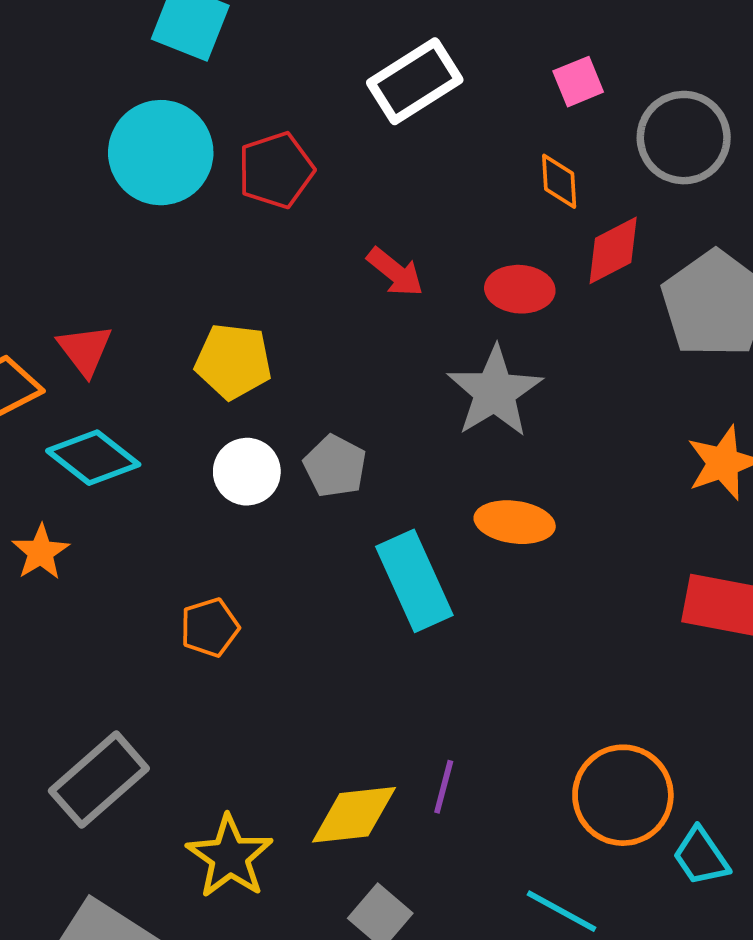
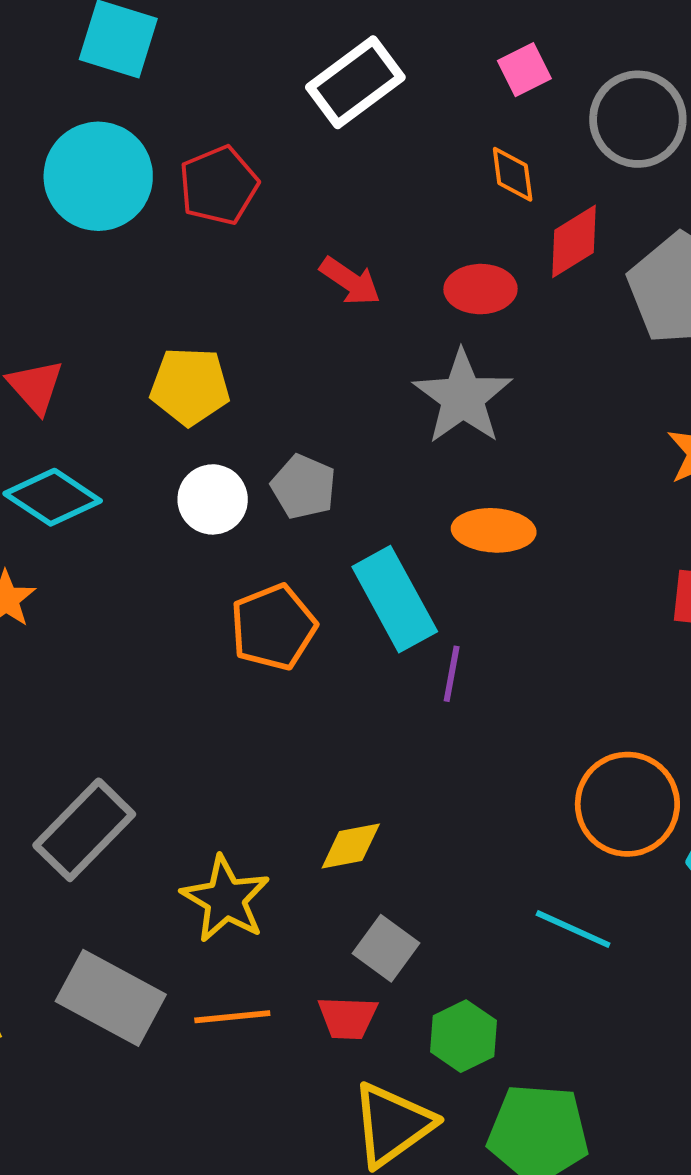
orange pentagon: (210, 627) -> (273, 627), moved, size x1.4
purple line: (444, 787) -> (452, 674), moved
yellow diamond: (354, 815) -> (351, 846), size x0.7

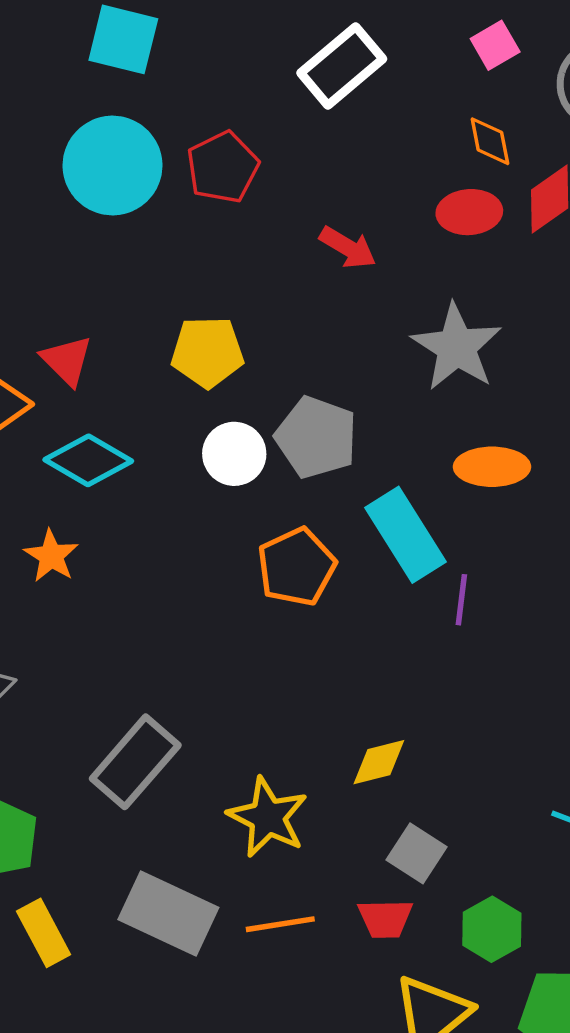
red ellipse: (481, 289) -> (469, 212), moved
gray pentagon: (303, 487) -> (316, 437), size x1.4

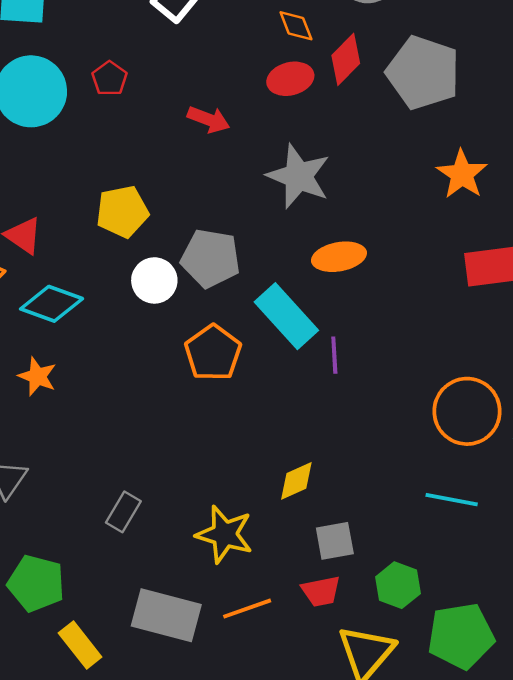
red pentagon: (223, 167) -> (110, 78), size x0.7
gray rectangle: (135, 762) -> (123, 512), size x0.6
gray square: (417, 853) -> (335, 541), turned -33

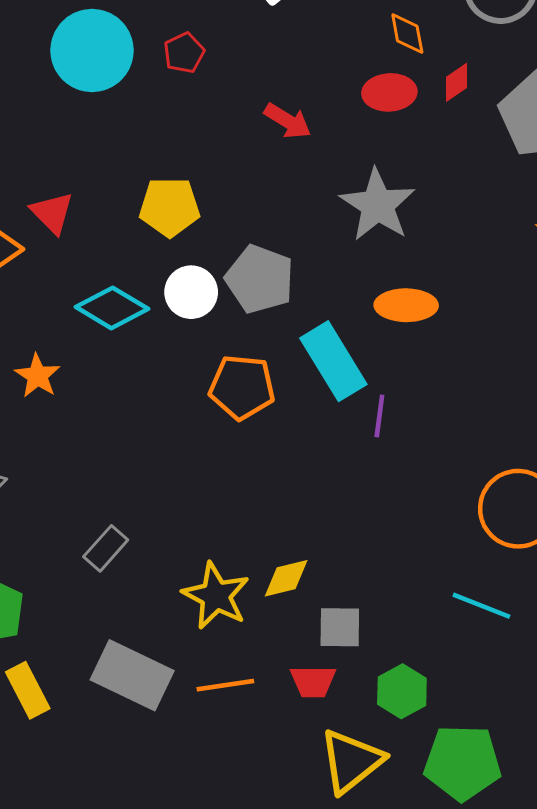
red diamond: (346, 59) -> (457, 82), size x0.7
cyan diamond: (52, 304) -> (112, 308), moved
orange pentagon: (213, 353) -> (242, 387), turned 30
yellow diamond: (296, 481) -> (286, 578), moved

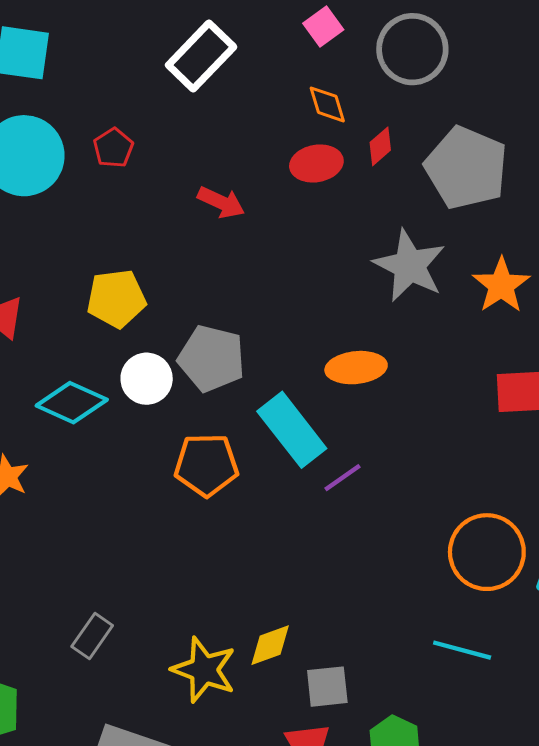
gray star: (378, 205) -> (410, 266), moved
purple line: (379, 416) -> (342, 478), turned 54

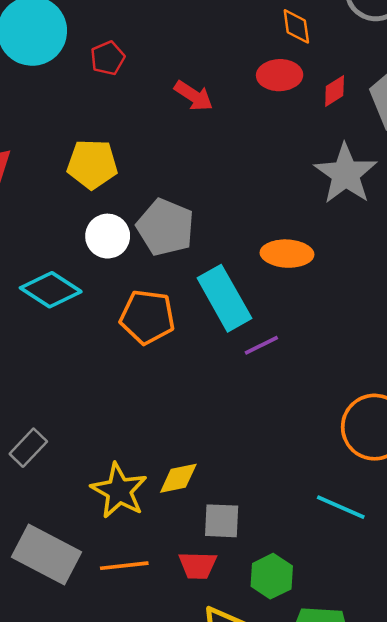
red diamond: (380, 146) -> (335, 91), moved
red pentagon: (113, 148) -> (108, 58), moved
cyan diamond: (72, 403) -> (51, 290), moved

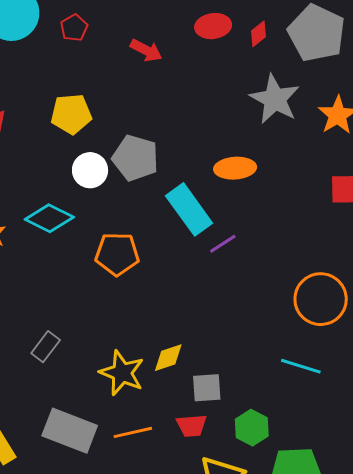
orange pentagon: (147, 317) -> (117, 254), moved

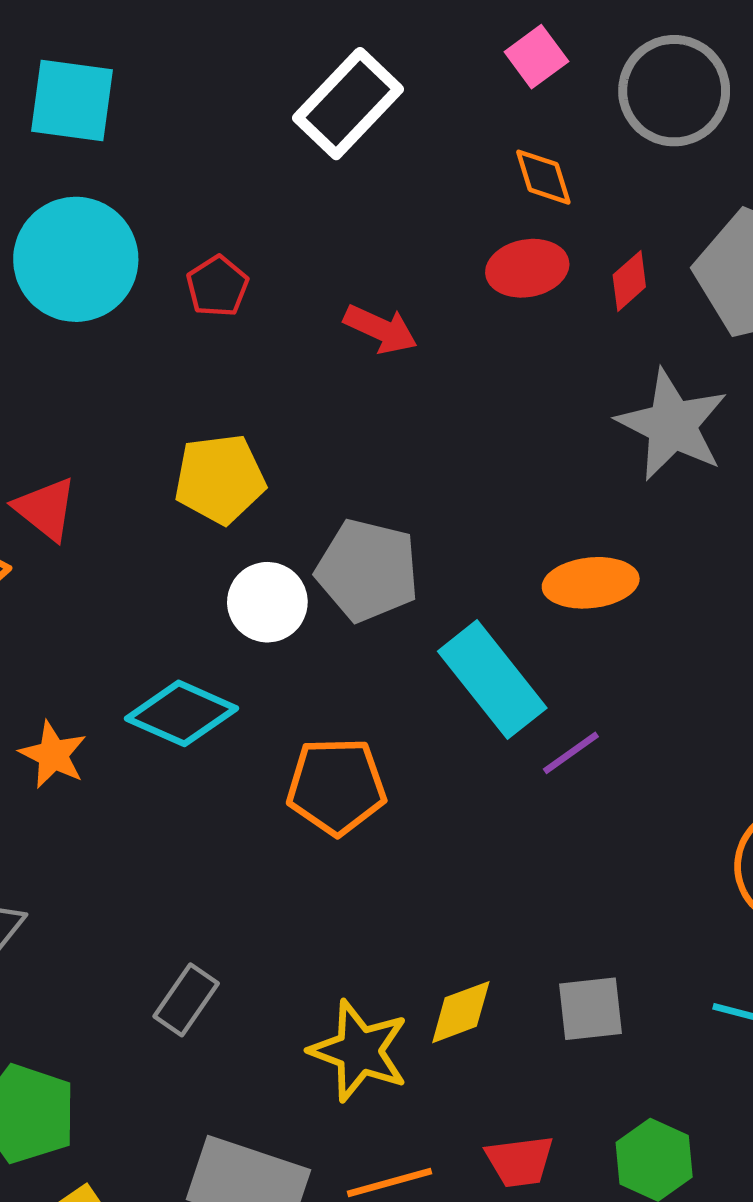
gray square: (207, 388) -> (591, 1009), moved

